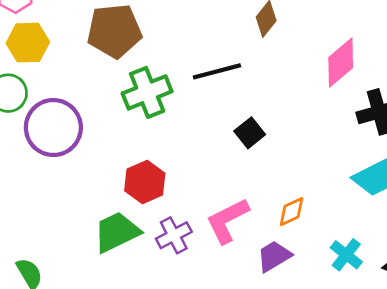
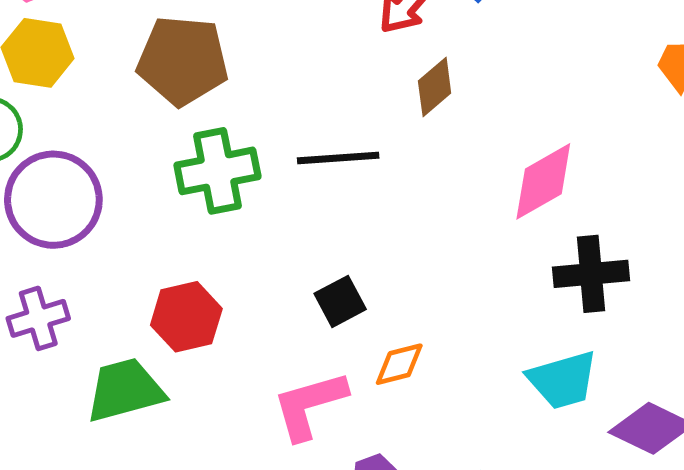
black square: (250, 133) -> (340, 301), moved
orange diamond: (292, 212) -> (399, 364), moved
purple cross: (174, 235) -> (38, 318), moved

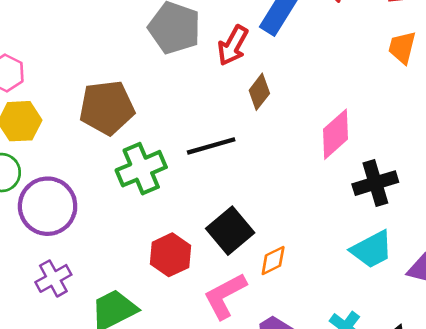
black square: (340, 301) -> (230, 231), size x1.5
red hexagon: (186, 317) -> (170, 255), moved

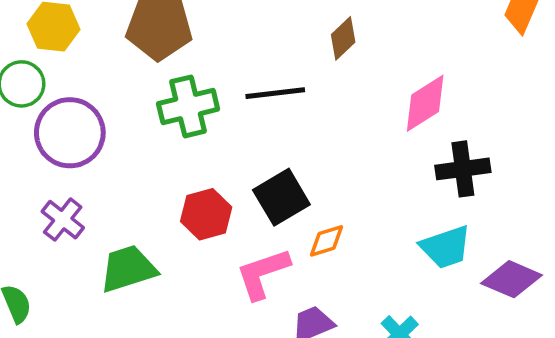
purple cross: (53, 278) -> (63, 220), turned -32

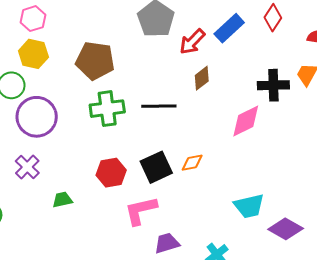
black cross: (463, 169) -> (273, 85), moved
orange diamond: (327, 241) -> (192, 163), moved
green trapezoid: (128, 269) -> (62, 200), size x0.6

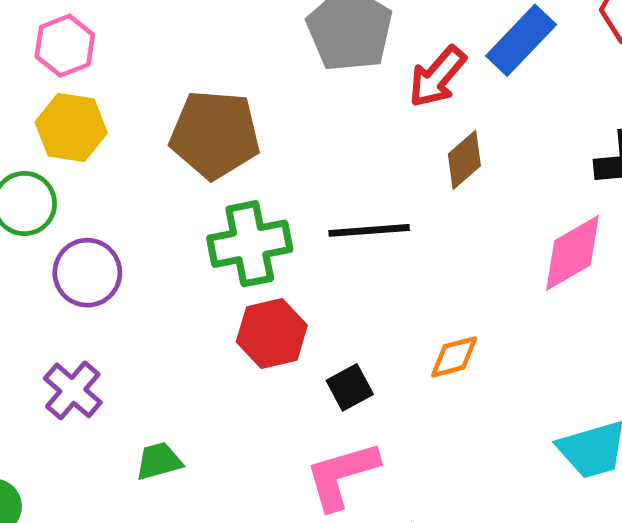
purple circle: (37, 117) -> (87, 273), size x0.7
black square: (156, 167) -> (350, 387), moved, size x0.6
red hexagon: (111, 173) -> (272, 333), moved

